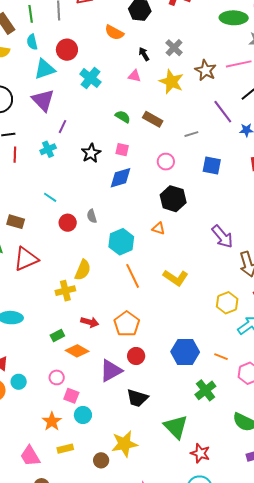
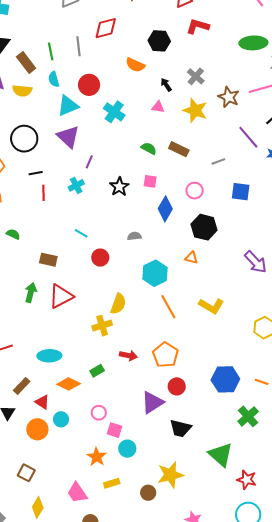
blue diamond: (121, 178) -> (165, 209), moved, turned -40
gray semicircle: (92, 216) -> (134, 236), moved, turned 104
orange diamond: (77, 351) -> (69, 384), moved

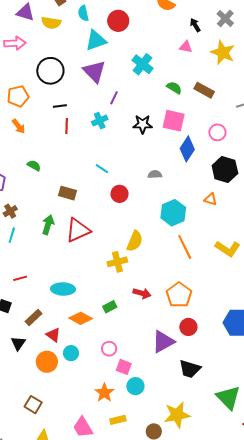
cyan cross: (114, 112) -> (143, 64), moved
pink square: (150, 181) -> (174, 121), size x1.6
black star: (119, 187) -> (143, 124), turned 30

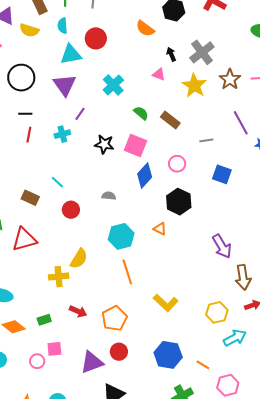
gray cross: (225, 19) -> (202, 52), size x1.4
brown rectangle: (68, 193) -> (30, 198), moved
yellow L-shape: (228, 249) -> (166, 303), moved
pink square: (124, 367) -> (54, 349), moved, turned -35

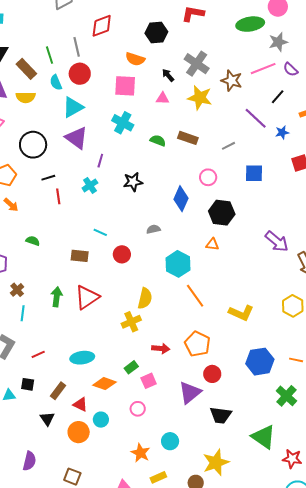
red circle: (96, 38) -> (80, 74), moved
pink square: (136, 146) -> (125, 86), moved
pink square: (54, 349) -> (149, 381), moved

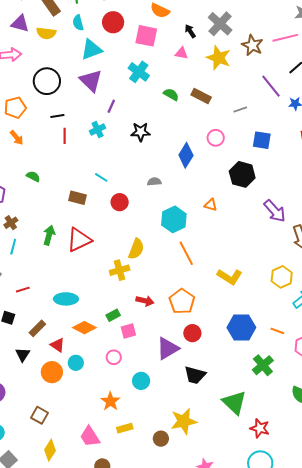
red circle: (80, 74) -> (113, 22), moved
black hexagon: (222, 213) -> (242, 174), moved
cyan circle: (170, 441) -> (141, 381), moved

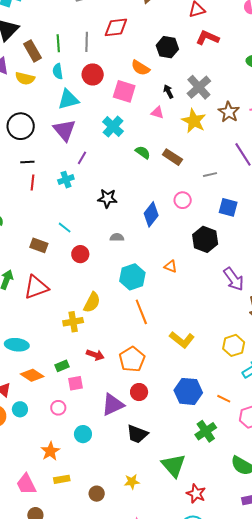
black star: (141, 132) -> (107, 198), moved
yellow star: (184, 421) -> (132, 482), moved, size x0.6

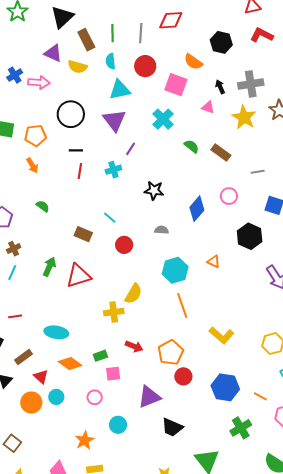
gray cross: (199, 87) -> (251, 84), turned 30
red circle: (139, 392) -> (183, 376), moved

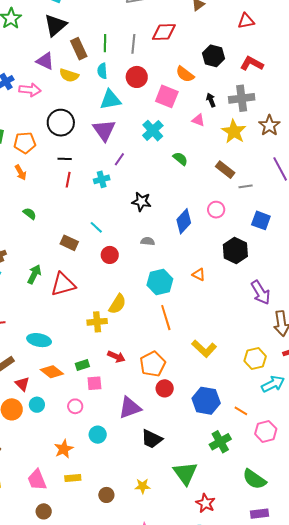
red L-shape: (262, 35) -> (252, 64), moved
brown rectangle: (221, 152) -> (225, 170), moved

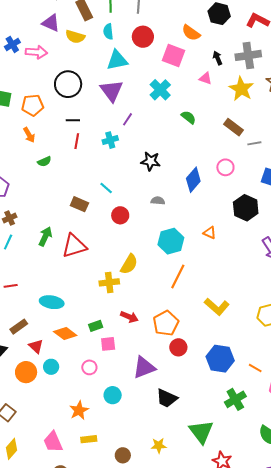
green semicircle: (30, 214) -> (44, 162), moved, turned 120
orange line: (166, 318) -> (178, 277), turned 45

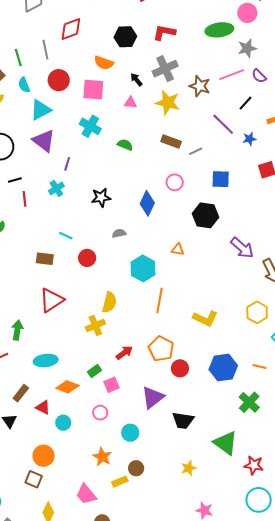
green arrow: (45, 236) -> (17, 330), moved
red arrow: (129, 317) -> (124, 353), turned -42
orange circle: (26, 372) -> (44, 456), moved
brown circle: (123, 455) -> (136, 468), moved

